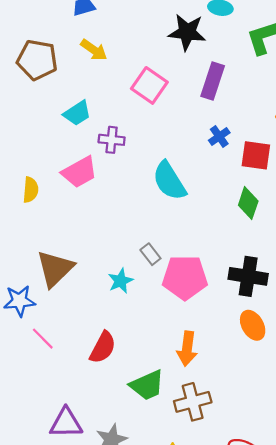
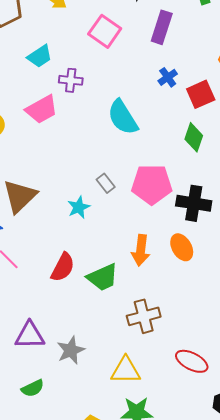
red square: (256, 155) -> (201, 94), turned -32
pink pentagon: (185, 278) -> (152, 184), moved
orange ellipse: (253, 325) -> (182, 247), moved
orange arrow: (187, 349) -> (141, 250), moved
green trapezoid: (147, 385) -> (103, 277), moved

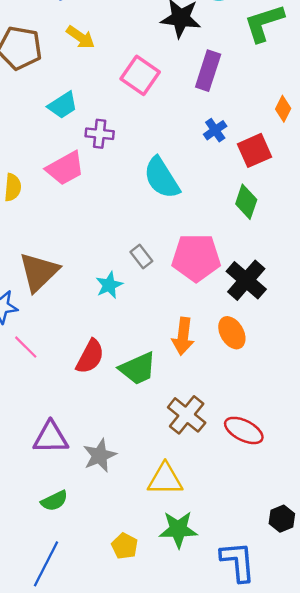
black cross: (194, 203) -> (246, 280), turned 32
brown cross: (144, 316) -> (187, 415), turned -36
red ellipse: (192, 361) -> (244, 430), moved

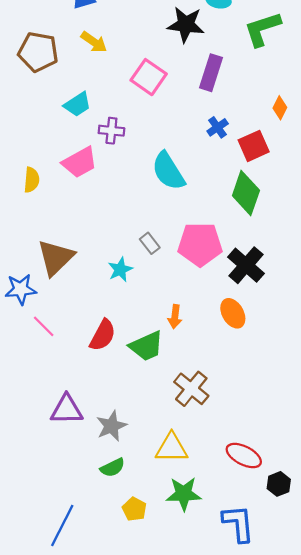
green diamond: (246, 202) -> (246, 193), size x1.4
orange arrow: (183, 336) -> (175, 317), moved, size x0.7
red ellipse: (244, 430) -> (244, 456), moved
green semicircle: (54, 501) -> (113, 468), moved

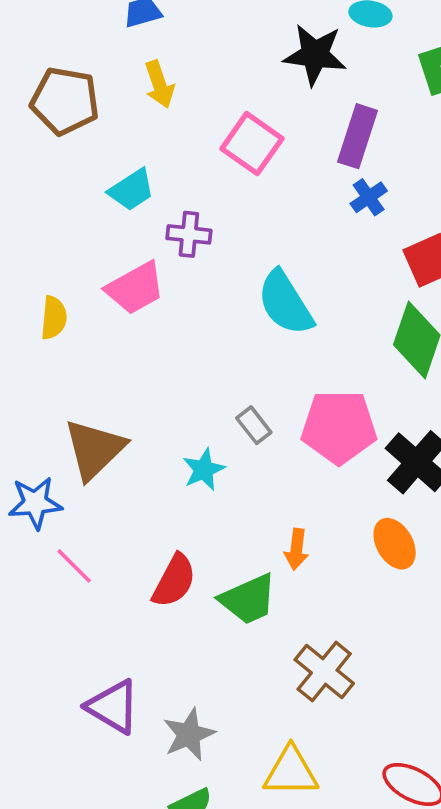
yellow arrow: (94, 42) -> (159, 84), turned 36
blue cross: (218, 127) -> (369, 197), moved
purple triangle: (67, 410) -> (113, 707), turned 32

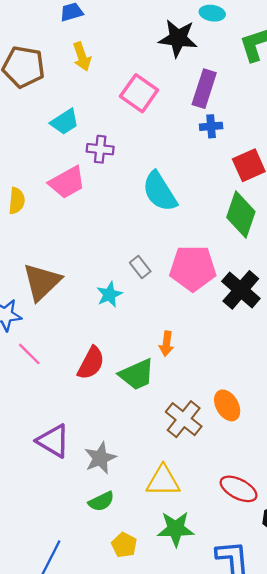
blue cross: (369, 197) -> (211, 126), turned 30
orange ellipse: (395, 544) -> (227, 405), moved

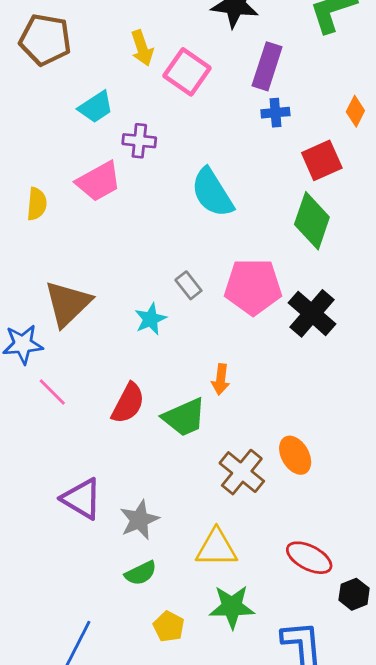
yellow arrow: (82, 57) -> (142, 48), moved

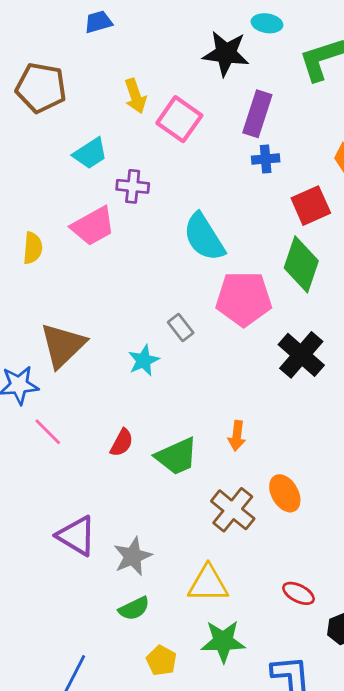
pink pentagon: (253, 287) -> (244, 299), moved
orange arrow: (221, 379) -> (237, 436), moved
red semicircle: (128, 403) -> (122, 443), size x0.7
red ellipse: (309, 558) -> (299, 593), size x0.7

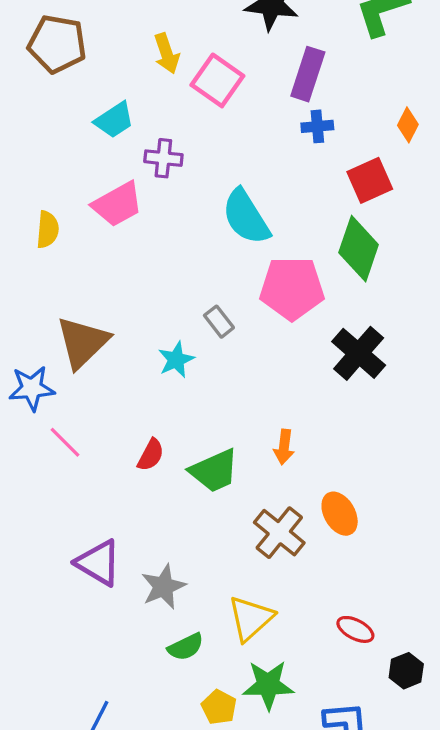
yellow triangle: (208, 584) -> (251, 618), turned -42
green semicircle: (134, 608) -> (186, 647), moved
yellow pentagon: (161, 661) -> (219, 707), moved

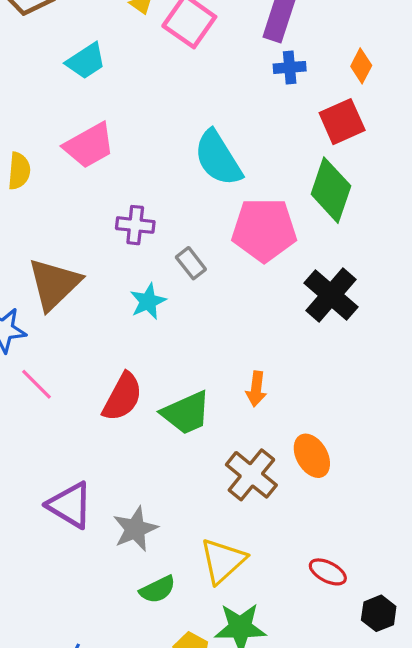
orange diamond: (408, 125) -> (361, 66), moved
purple cross: (163, 158) -> (135, 225), moved
red semicircle: (151, 455) -> (123, 397), size x1.5

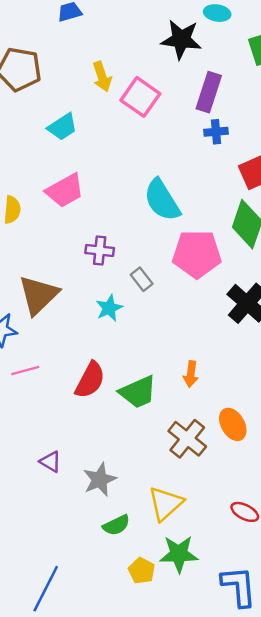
pink line: (37, 384) -> (25, 370), turned -60
purple triangle: (70, 505) -> (50, 462), size x0.6

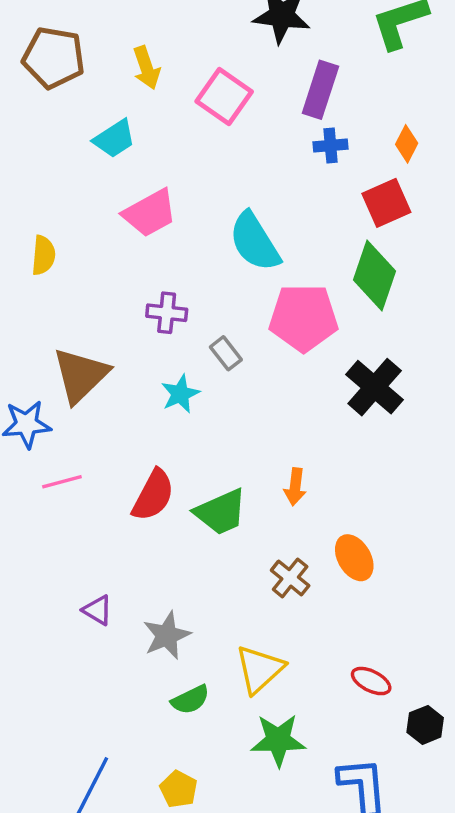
yellow arrow: (102, 77) -> (146, 68), moved
pink trapezoid: (65, 191) -> (150, 213), moved
brown cross: (187, 439) -> (290, 578), size x0.7
yellow pentagon: (142, 571) -> (179, 789), moved

